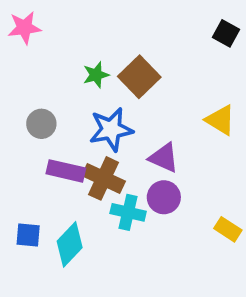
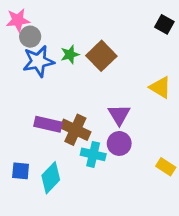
gray circle: (41, 124) -> (30, 37), moved
blue star: (111, 129) -> (38, 61), moved
purple triangle: (164, 158) -> (119, 115), turned 35

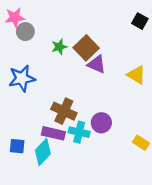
blue star: (38, 61) -> (22, 78), moved
purple triangle: (119, 115) -> (97, 64), moved, turned -36
purple rectangle: (48, 124) -> (53, 133), moved

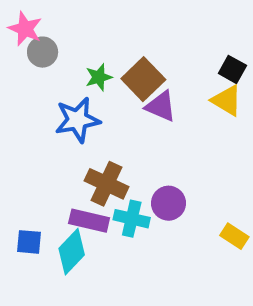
pink star: (15, 18) -> (25, 29), turned 30
black square: (140, 21) -> (232, 69), moved
yellow triangle: (136, 75) -> (227, 100), moved
blue star: (22, 78) -> (77, 120), moved

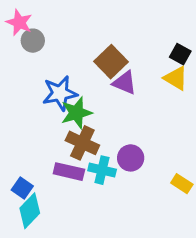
green star: (99, 77) -> (76, 113), moved, size x1.5
blue square: (29, 242) -> (22, 188), turned 30
cyan diamond: (72, 252) -> (30, 211), moved

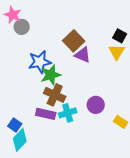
yellow triangle: (176, 78) -> (117, 52), turned 30
purple circle: (131, 158) -> (96, 105), moved
cyan cross: (102, 170) -> (68, 113), turned -30

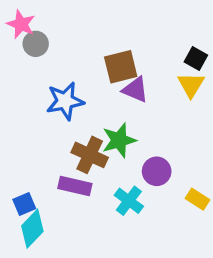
brown square: (74, 41) -> (121, 67), turned 30
green star: (51, 75) -> (119, 140), moved
cyan cross: (68, 113) -> (129, 201), moved, turned -36
blue square: (15, 125) -> (24, 204), turned 32

